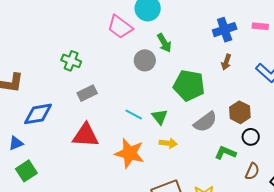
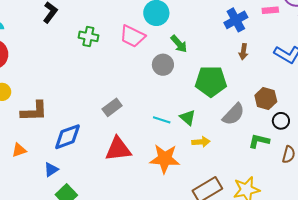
green cross: (71, 61) -> (88, 36), moved

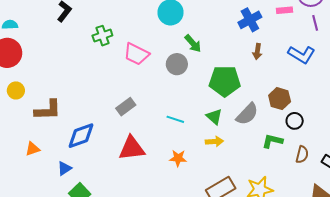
green cross: (88, 36) -> (102, 36), turned -30
pink trapezoid: (132, 36) -> (136, 54), moved
green triangle: (188, 118) -> (214, 117), moved
orange star: (165, 159) -> (178, 158), size x0.6

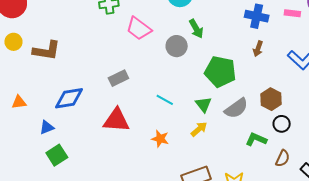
blue cross: (250, 20) -> (257, 16), turned 30
brown L-shape: (48, 110) -> (47, 51), moved
yellow arrow: (214, 142) -> (199, 129), turned -48

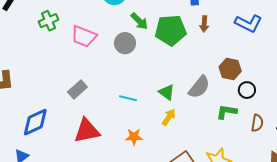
green pentagon: (220, 72) -> (171, 30), moved

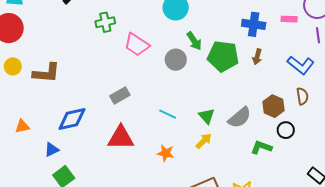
brown semicircle: (257, 123) -> (302, 96), moved, turned -30

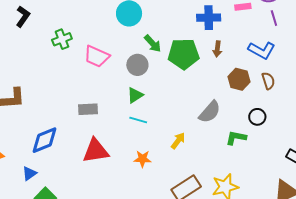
gray rectangle: (120, 96) -> (88, 109), turned 36
brown hexagon: (274, 106) -> (239, 79), moved
green triangle: (207, 116) -> (135, 95), moved, turned 48

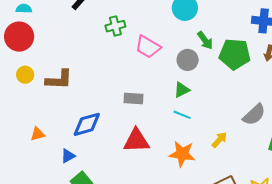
orange star: (142, 159) -> (182, 154), size x1.5

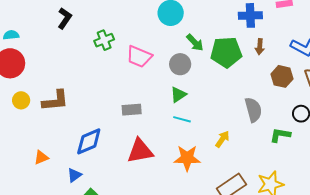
gray semicircle: (254, 115) -> (253, 110), turned -55

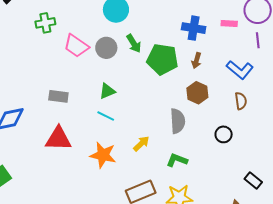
gray circle: (180, 64) -> (106, 48), moved
brown hexagon: (282, 76) -> (197, 93), moved
green L-shape: (280, 135) -> (177, 160), moved

